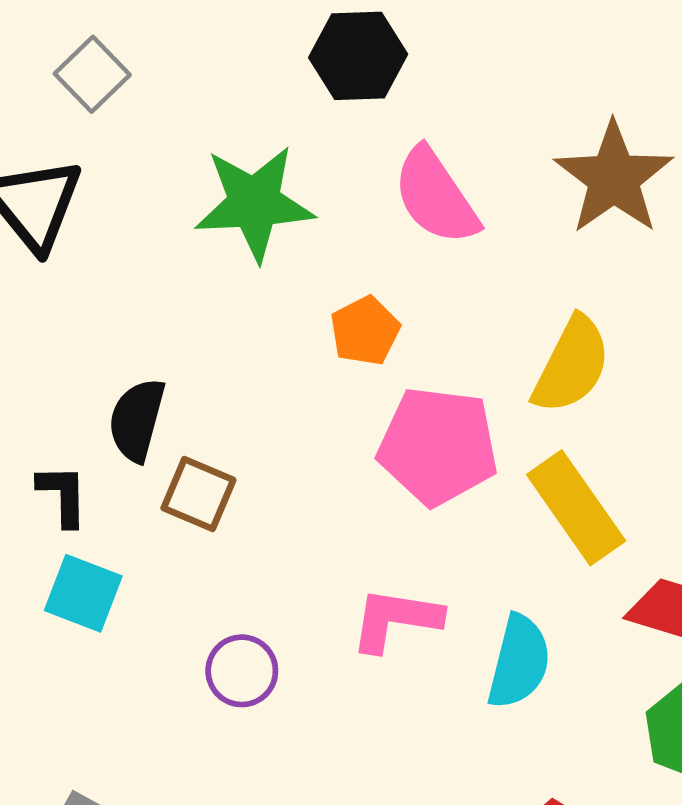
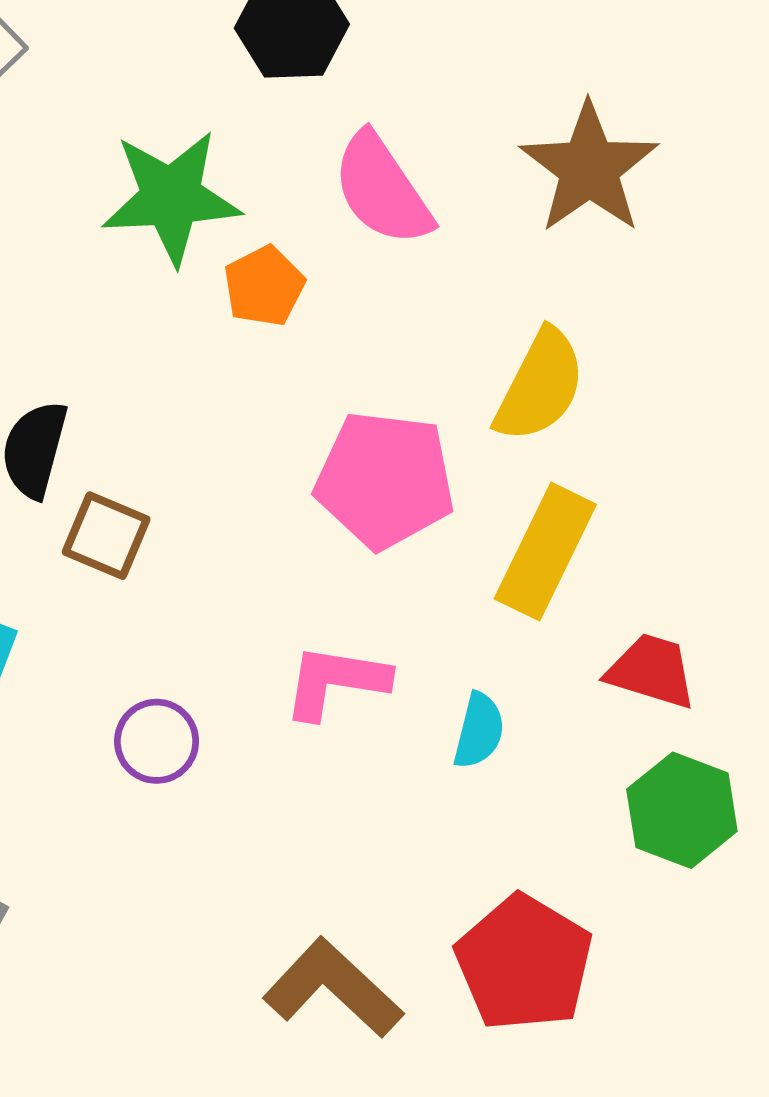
orange pentagon: (365, 331) -> (264, 286), moved
yellow rectangle: (576, 508) -> (545, 552), turned 61
cyan semicircle: (519, 662) -> (479, 731), size x0.7

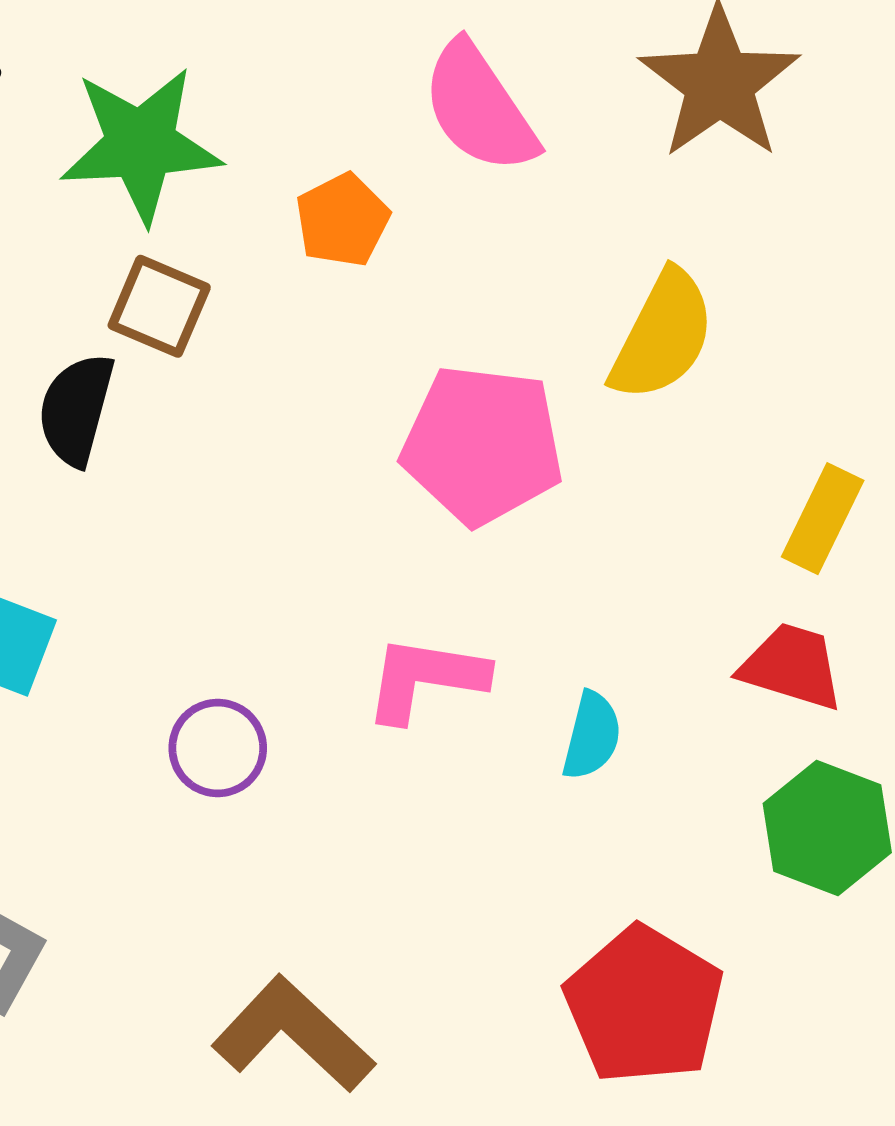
green star: (171, 197) -> (141, 145), moved
brown square: (106, 536) -> (159, 306), moved
yellow rectangle: (545, 552) -> (823, 519), moved, size x0.7
brown L-shape: (333, 988) -> (293, 1034), moved

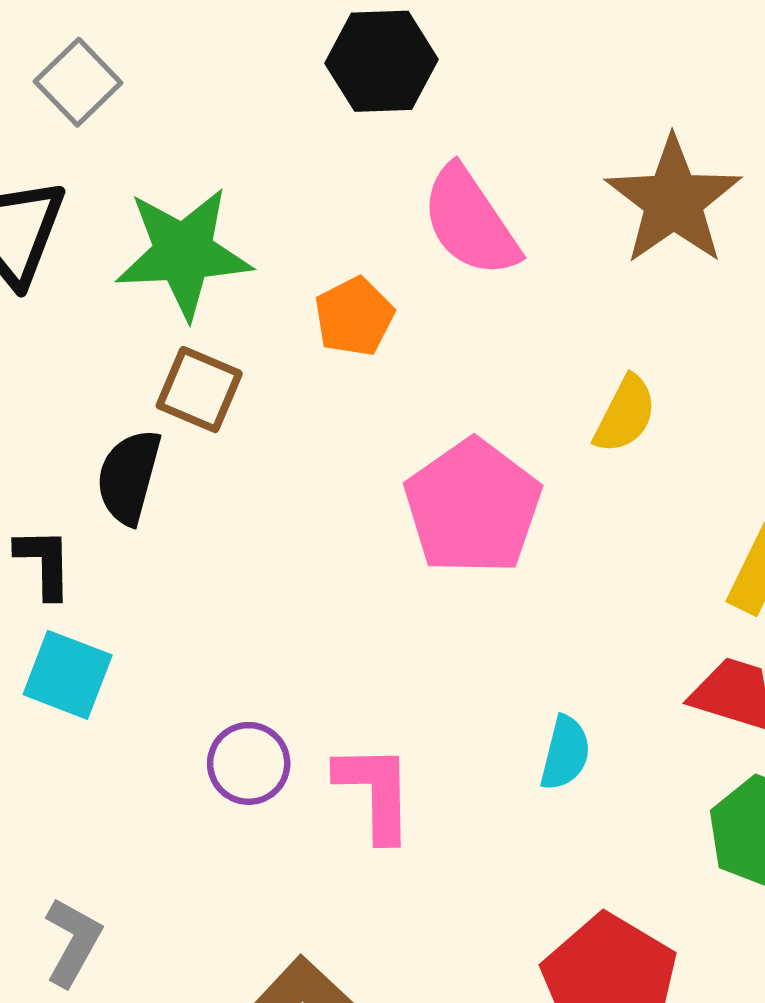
yellow semicircle: (662, 336) -> (625, 414), size x0.7
pink pentagon: (482, 445) -> (473, 507), turned 30
pink L-shape: (425, 679) -> (375, 792), moved, turned 80

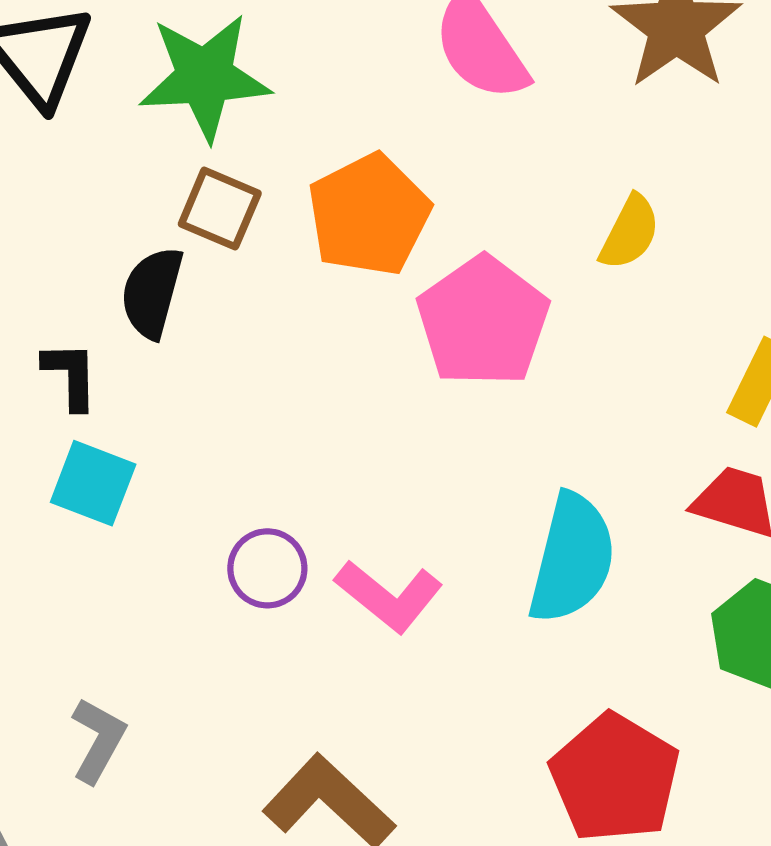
orange pentagon: (354, 317) -> (369, 215), moved, size x1.6
cyan semicircle: (565, 753) -> (572, 558), size x1.8
pink L-shape: (375, 792) -> (389, 596), turned 130

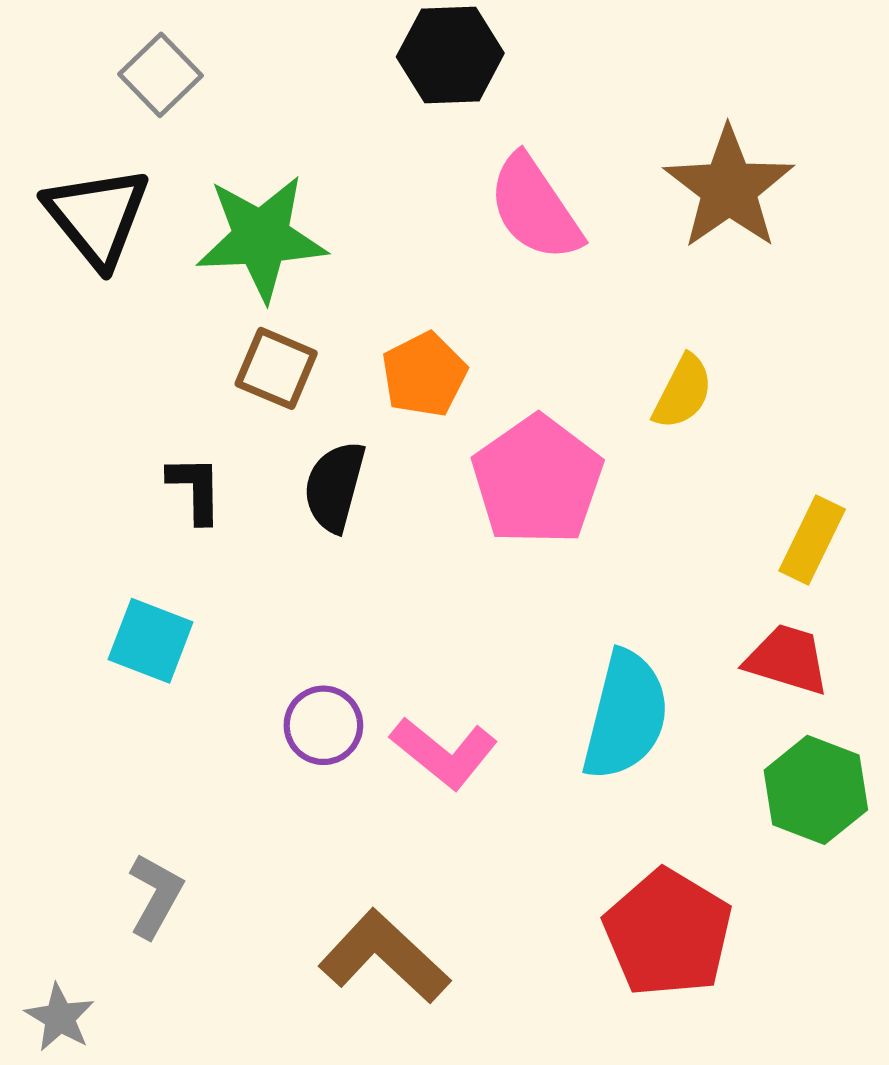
orange pentagon: (369, 215) -> (424, 375), size x0.7
black semicircle: (152, 293) -> (335, 487), moved
black L-shape: (71, 375) -> (195, 489), moved

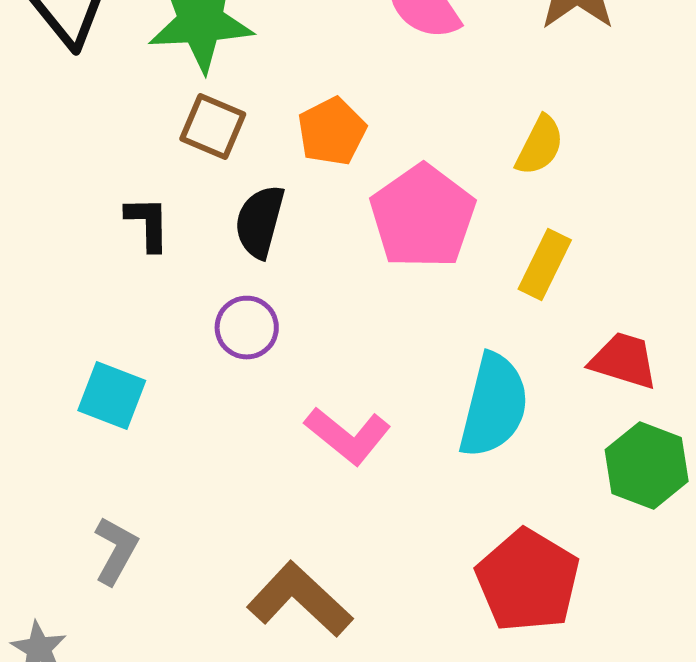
yellow rectangle: (812, 540) -> (545, 264), moved
cyan square: (151, 641) -> (112, 396), moved
purple circle: (323, 725) -> (247, 328), moved

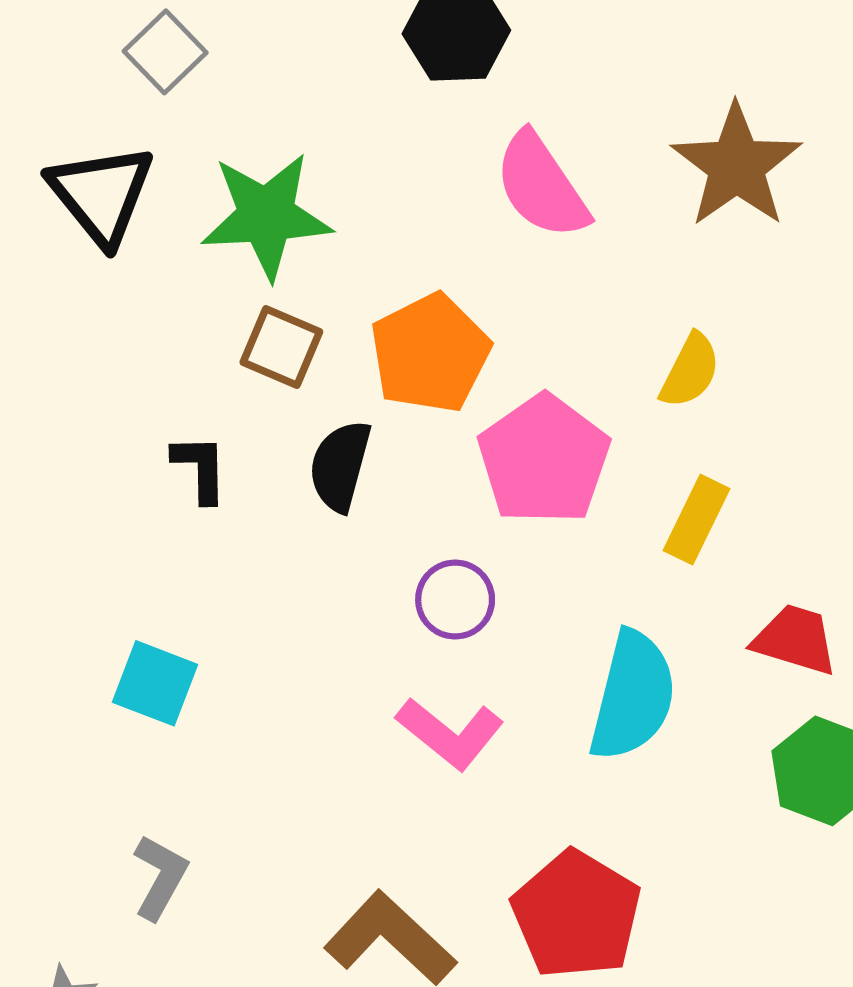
orange pentagon: (332, 132) -> (430, 353), size x1.4
purple circle: (247, 328) -> (455, 600), moved
red pentagon: (528, 580) -> (576, 915), moved

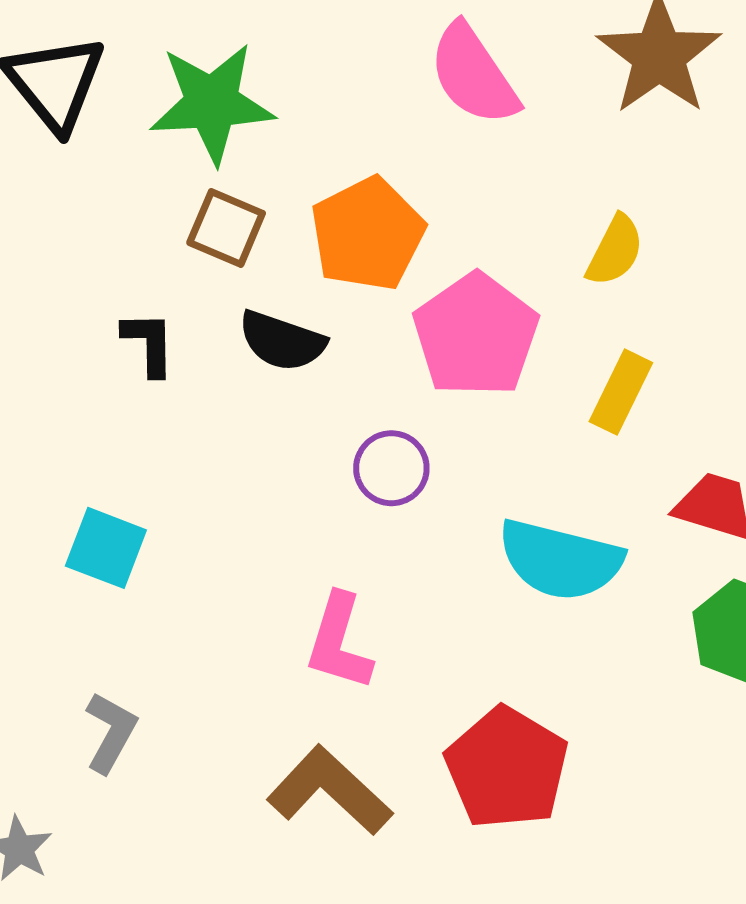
black semicircle: (340, 466) -> (282, 341), turned -86
cyan semicircle: (633, 696) -> (560, 560), turned 90
pink L-shape: (450, 733) -> (339, 642), moved, turned 68

